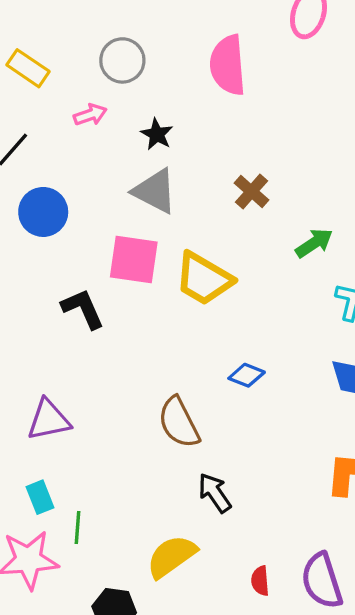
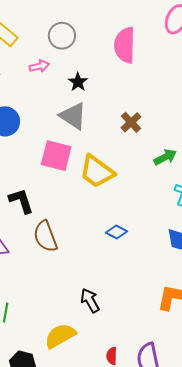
black L-shape: (83, 309) -> (21, 201), moved
brown semicircle: (179, 422) -> (45, 236), moved

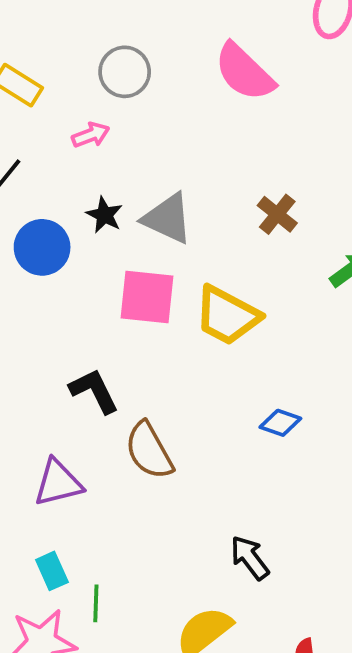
pink semicircle: (125, 45) -> (244, 72), turned -39
black star: (78, 82) -> (104, 215), moved

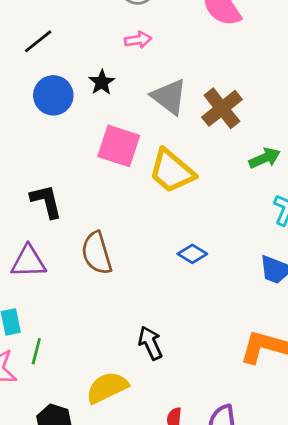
pink arrow: (91, 135) -> (138, 40), moved
brown cross: (277, 214) -> (222, 108), size x1.4
gray triangle: (168, 218) -> (169, 97), moved
black L-shape: (94, 391) -> (46, 201), moved

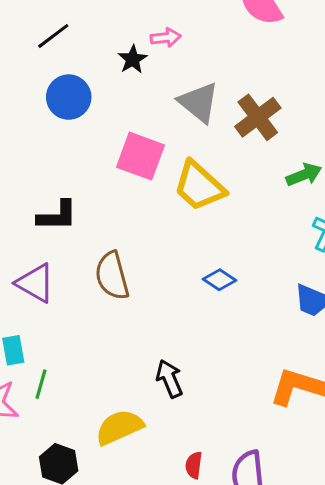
black star: (102, 82) -> (133, 59), moved
black L-shape: (46, 201) -> (57, 216), turned 102
purple triangle: (28, 262) -> (35, 283), turned 30

